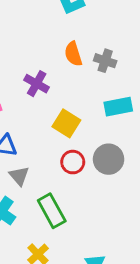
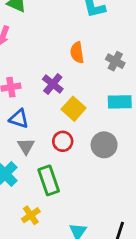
orange semicircle: (73, 54) -> (77, 52), moved
purple cross: (37, 84) -> (53, 84), moved
red circle: (73, 162) -> (63, 141), moved

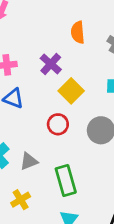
gray triangle: (26, 146) -> (29, 161), moved, turned 36
green rectangle: (49, 180) -> (66, 181), moved

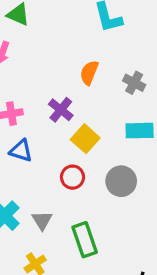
orange semicircle: (78, 32) -> (89, 73), turned 30
gray triangle: (29, 161) -> (42, 220), turned -36

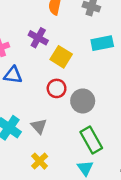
gray circle: (121, 181) -> (83, 101), moved
green rectangle: (85, 240) -> (91, 140), moved

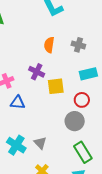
yellow square: (61, 57) -> (56, 86), turned -36
red circle: (57, 88) -> (82, 100), moved

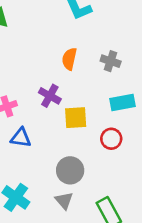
gray circle: (75, 121) -> (70, 170), moved
gray triangle: (40, 143) -> (64, 200), moved

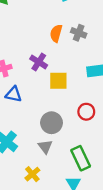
gray cross: (111, 61) -> (79, 33), moved
red circle: (111, 139) -> (86, 112), moved

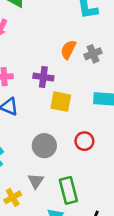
gray cross: (79, 33) -> (93, 54), turned 35
purple cross: (39, 62) -> (43, 77), turned -36
gray triangle: (45, 147) -> (36, 181), moved

